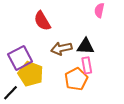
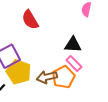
brown arrow: (61, 48) -> (47, 77), moved
pink rectangle: (87, 65) -> (74, 64), turned -35

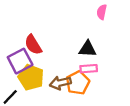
red semicircle: (30, 20) -> (33, 45), moved
pink rectangle: (74, 64) -> (89, 69), turned -49

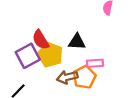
black triangle: (88, 49) -> (77, 42), moved
yellow pentagon: (31, 77) -> (50, 55), moved

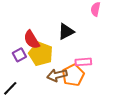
black triangle: (77, 42) -> (66, 31), moved, turned -30
purple square: (28, 56) -> (19, 55), size x0.6

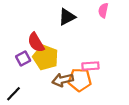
black triangle: (66, 31) -> (67, 17), moved
orange pentagon: (73, 75) -> (80, 80), turned 30

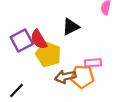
black triangle: (67, 17) -> (71, 27), moved
purple square: (23, 59) -> (22, 41), moved, size x1.5

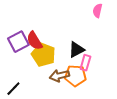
black triangle: (71, 27) -> (76, 50), moved
pink rectangle: (93, 63) -> (85, 63), turned -70

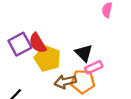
black triangle: (76, 50) -> (84, 53), turned -48
pink rectangle: (85, 63) -> (94, 67), turned 49

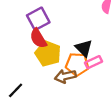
purple square: (20, 44) -> (38, 19), moved
orange pentagon: (83, 82) -> (77, 64), moved

